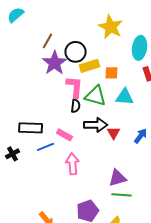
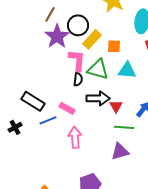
yellow rectangle: (90, 66) -> (92, 39), turned -30
black rectangle: (31, 128) -> (33, 101), turned 30
green line: (122, 195) -> (124, 127), moved

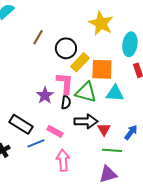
purple star: (57, 36) -> (45, 95), moved, size x0.7
orange square: (114, 46) -> (102, 69), size x1.6

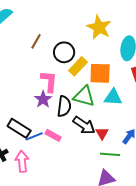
pink L-shape: (65, 83) -> (49, 81), moved
black semicircle: (66, 102) -> (64, 106), size x1.5
black arrow: (86, 121) -> (84, 125), turned 35
blue line: (36, 143) -> (34, 136), moved
pink arrow: (63, 160) -> (22, 161), moved

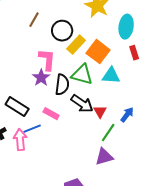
orange square: (100, 73) -> (98, 52), turned 35
blue line: (34, 136) -> (32, 129), moved
green line: (110, 154) -> (108, 133), turned -60

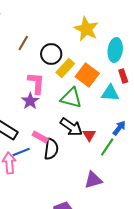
cyan triangle: (111, 76) -> (110, 93), moved
black semicircle: (62, 85) -> (51, 149), moved
blue arrow: (127, 115) -> (119, 128), moved
green line: (108, 133) -> (107, 147), moved

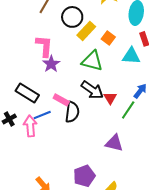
orange square: (87, 75) -> (108, 38), size x0.6
pink L-shape: (36, 83) -> (44, 46), moved
purple triangle: (93, 180) -> (114, 143), turned 30

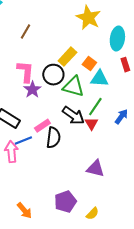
black circle: (72, 17) -> (53, 75), moved
cyan triangle: (131, 56) -> (99, 79), moved
pink rectangle: (61, 100) -> (42, 126), turned -63
green line: (128, 110) -> (95, 107), moved

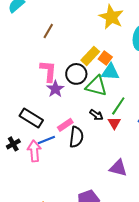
orange square: (89, 64) -> (105, 58), moved
cyan triangle: (99, 79) -> (110, 72), moved
black arrow: (73, 116) -> (96, 115), size x0.6

